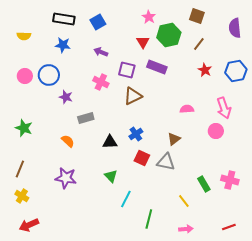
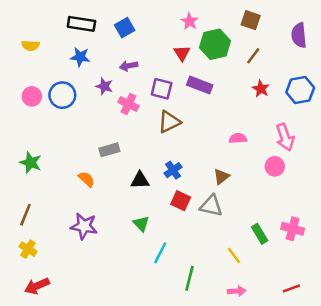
purple arrow: (101, 52) -> (128, 66), turned -32
purple star: (66, 97) -> (104, 86), moved

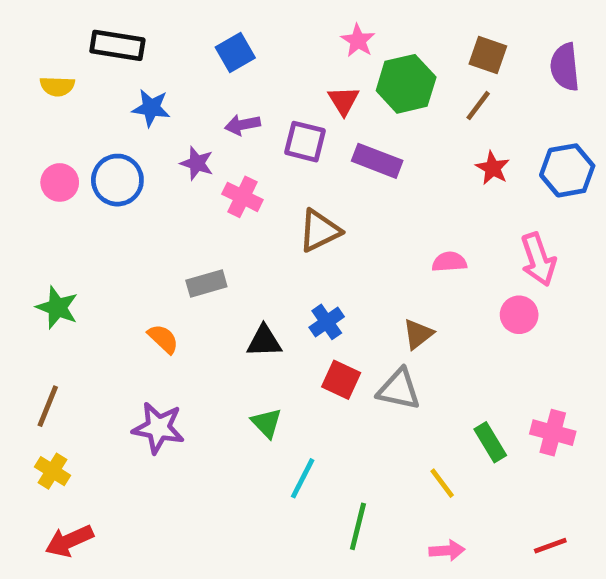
brown square: (251, 20) -> (488, 55), moved
black rectangle: (81, 24) -> (117, 45), moved
purple square: (162, 89) -> (305, 142), moved

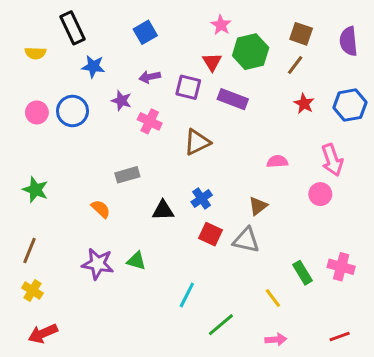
black rectangle: (117, 45) -> (73, 28), turned 56
green triangle: (267, 423) -> (136, 261), moved, turned -30
green line: (358, 526) -> (221, 325), turned 36

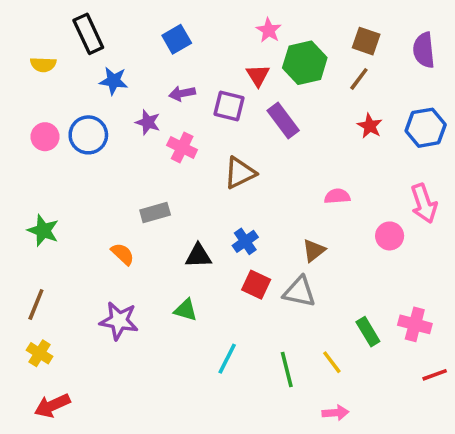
purple rectangle: (233, 99) -> (283, 120), turned 32
pink arrow: (332, 160) -> (424, 203), moved
green triangle: (136, 261) -> (186, 310), moved
green line: (221, 325) -> (287, 369), moved, turned -64
red line: (340, 337) -> (435, 375), moved

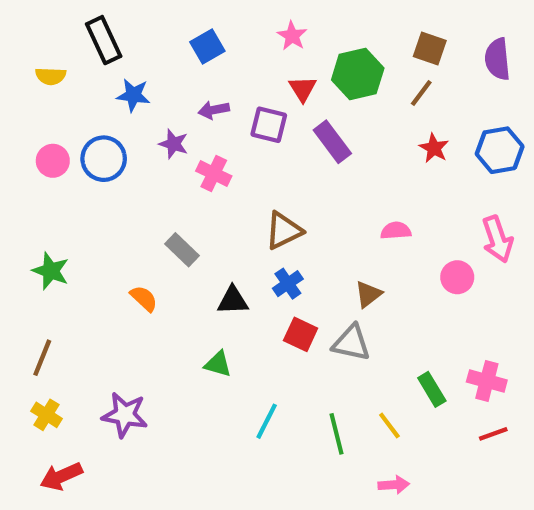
pink star: (269, 30) -> (292, 36), moved
brown triangle: (240, 173) -> (284, 231), moved
gray rectangle: (155, 212) -> (182, 250), turned 60
purple star: (119, 321) -> (125, 415), moved
red line: (435, 375) -> (493, 434), moved

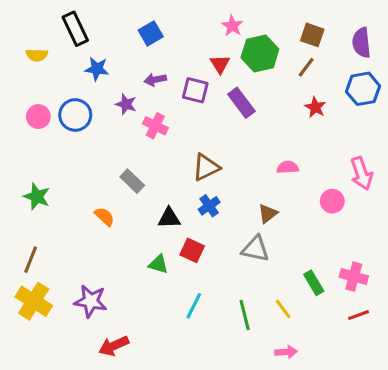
pink star: (292, 36) -> (232, 26), moved
blue hexagon: (500, 150) -> (363, 89), moved
red square: (301, 334) -> (192, 250), moved
yellow cross: (46, 415) -> (34, 301), size x1.6
red arrow: (61, 476) -> (114, 346), moved

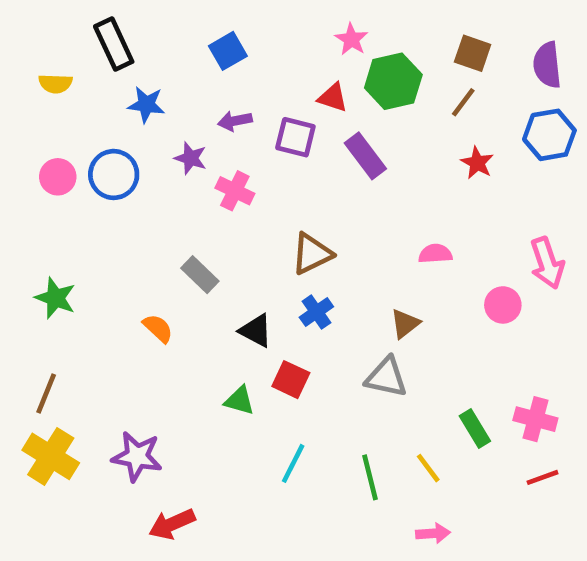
red triangle: (220, 64) -> (333, 98), turned -40
black triangle: (169, 218) -> (256, 331), turned 30

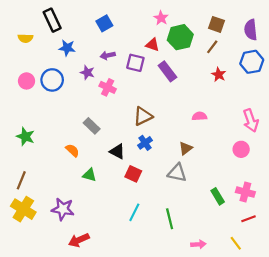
pink circle: (503, 305) -> (241, 149), moved
green triangle: (240, 401) -> (89, 175), moved
yellow line: (428, 468) -> (236, 243), moved

